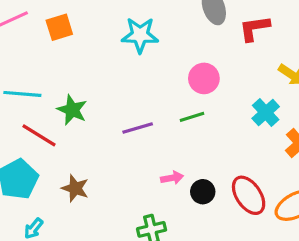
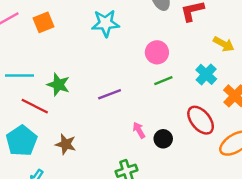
green line: (192, 117) -> (163, 81), moved
pink arrow: (172, 178) -> (139, 130), turned -105
red ellipse: (249, 195) -> (201, 120), moved

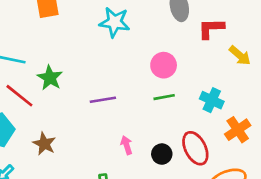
yellow arrow: (224, 44) -> (240, 56), moved
cyan cross: (206, 74) -> (212, 100), turned -30
black circle: (163, 139) -> (162, 154), moved

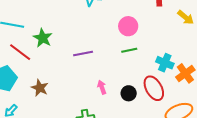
cyan cross: (212, 100) -> (165, 63), moved

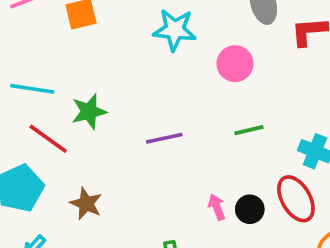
pink circle: (128, 26) -> (235, 64), moved
green star: (43, 38) -> (89, 112), turned 30
pink arrow: (102, 87) -> (217, 207), moved

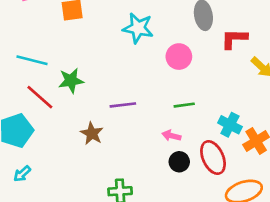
brown star: (86, 204) -> (92, 133), moved
pink arrow: (217, 207) -> (171, 136), moved, turned -60

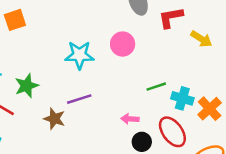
cyan star: (138, 28) -> (79, 55), moved
green line: (184, 105) -> (156, 87), moved
brown star: (92, 133) -> (54, 119), moved

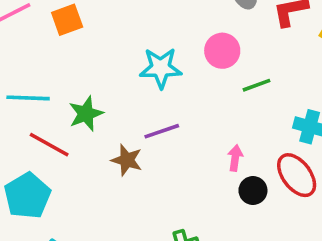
green line: (156, 87) -> (257, 85), moved
pink arrow: (130, 119) -> (235, 158), turned 96

